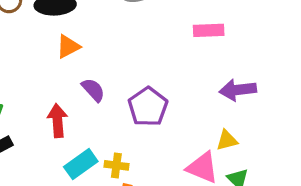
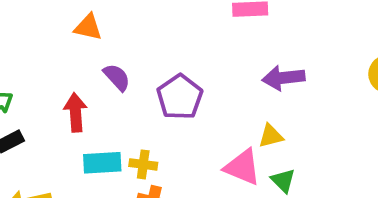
orange triangle: (68, 47) -> (88, 27), turned 40
cyan rectangle: (81, 164) -> (102, 163), turned 32

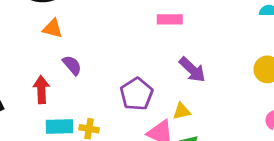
purple arrow: (284, 78) -> (192, 70), turned -132
purple pentagon: (180, 97) -> (137, 94), moved

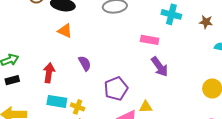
purple semicircle: (72, 65) -> (85, 63), moved
purple arrow: (192, 70) -> (160, 67), moved

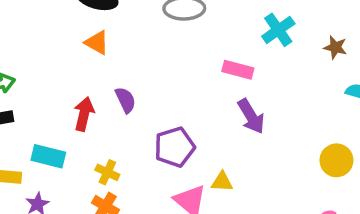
cyan cross: (171, 14) -> (278, 30), turned 36
red arrow: (49, 73) -> (84, 114), moved
cyan rectangle: (57, 101) -> (48, 156), moved

